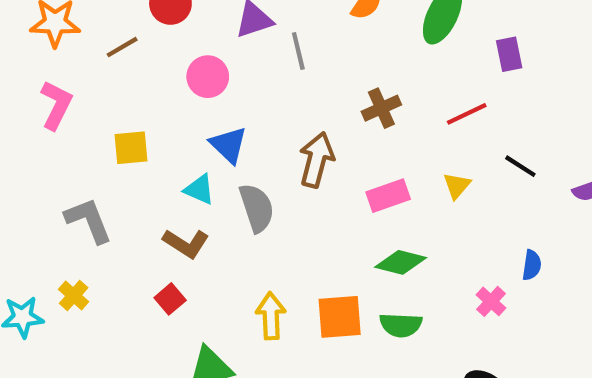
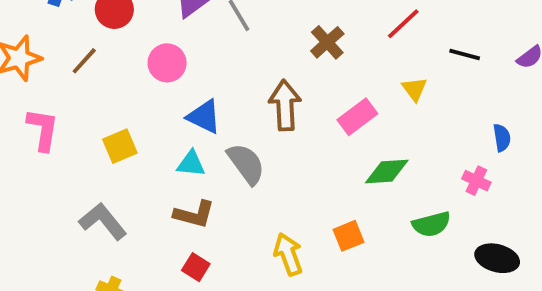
orange square: (340, 317) -> (349, 236), size x0.7
green semicircle: (401, 325) -> (431, 224), moved

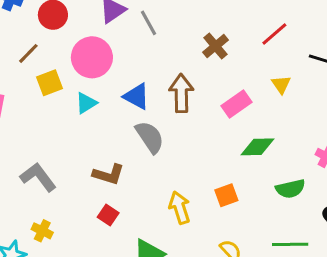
pink circle: (167, 63) -> (92, 57), size x1.4
blue triangle: (204, 117) -> (137, 96), moved
yellow square: (120, 146) -> (49, 83), moved
cyan triangle: (191, 164) -> (86, 103), moved, turned -40

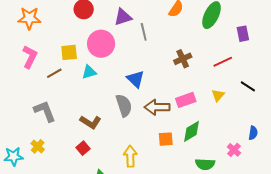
brown line: (28, 53) -> (54, 73), moved
brown arrow: (181, 93) -> (157, 107), moved, turned -105
blue triangle: (137, 96) -> (136, 79), moved
green diamond: (258, 147) -> (191, 131), turned -45
orange square: (226, 195) -> (166, 139), moved

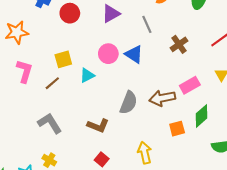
gray line: (144, 32) -> (147, 24), moved
pink circle: (101, 44) -> (108, 54), moved, size x0.7
blue triangle: (136, 79) -> (134, 54), moved
gray semicircle: (124, 105) -> (129, 103), turned 50
red square: (83, 148) -> (102, 159), moved

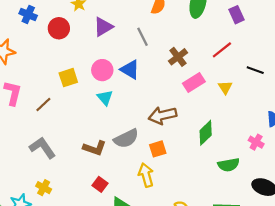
yellow square: (63, 59) -> (68, 78), moved
cyan triangle: (87, 75) -> (105, 98), moved, turned -42
pink rectangle: (190, 85) -> (194, 83), moved
gray semicircle: (129, 103) -> (126, 139), moved, turned 45
orange square: (177, 129) -> (158, 149), moved

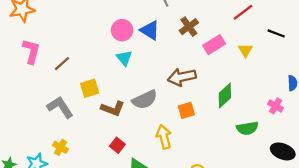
brown cross: (178, 57) -> (189, 27), moved
yellow square: (68, 78) -> (90, 88), moved
orange square: (158, 149) -> (186, 110), moved

